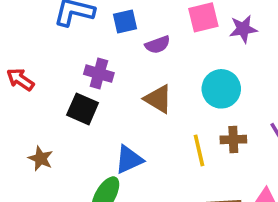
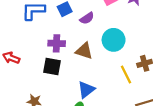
cyan circle: (221, 89) -> (114, 40), moved
brown triangle: (158, 99) -> (84, 51), moved

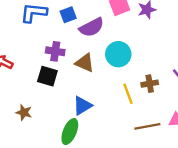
purple semicircle: (87, 18) -> (92, 27), size x1.5

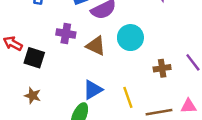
black square: (47, 76) -> (34, 58), moved
yellow line: (128, 94) -> (128, 97), moved

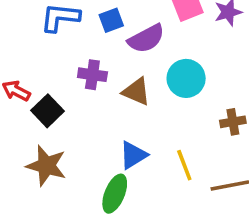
black square: (34, 58) -> (48, 111), turned 30
brown star: (33, 96) -> (46, 166), size x1.6

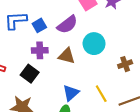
blue square: (111, 20) -> (39, 25), moved
black square: (48, 111) -> (30, 74), moved

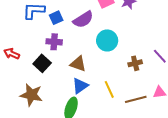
brown triangle: (67, 56) -> (78, 64), moved

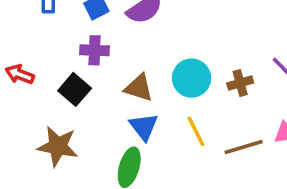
cyan circle: (107, 40) -> (192, 78), moved
blue triangle: (80, 86) -> (144, 127), turned -30

